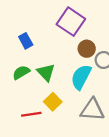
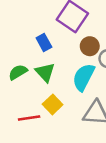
blue rectangle: (26, 41) -> (44, 42), moved

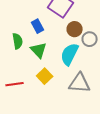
green semicircle: (18, 72) -> (18, 41), moved, turned 112
red line: (29, 118) -> (15, 84), moved

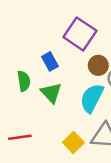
yellow square: (45, 76) -> (73, 142), moved

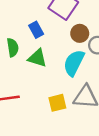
green triangle: (51, 93) -> (37, 58), turned -30
yellow square: (73, 142) -> (57, 103), turned 30

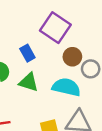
cyan semicircle: (74, 63) -> (66, 87), turned 76

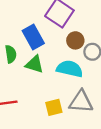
blue rectangle: (27, 53) -> (33, 37), size x1.5

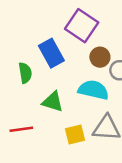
green triangle: (34, 64) -> (53, 102), moved

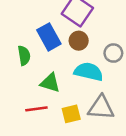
brown circle: (100, 57) -> (79, 41), moved
red line: (21, 129) -> (36, 109), moved

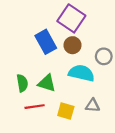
green semicircle: (24, 56) -> (22, 83), moved
gray triangle: (101, 108) -> (93, 105), size x0.6
yellow square: (71, 114) -> (66, 111), turned 30

